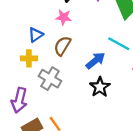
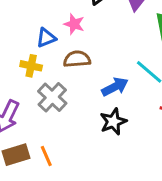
pink star: (64, 17) -> (74, 24), moved
brown semicircle: (62, 46) -> (77, 59), turned 42

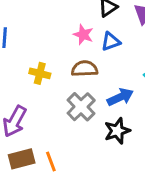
blue triangle: (46, 38) -> (111, 42), moved
gray cross: (52, 97) -> (81, 107), moved

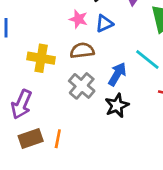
yellow cross: (40, 73) -> (41, 58), size x1.4
blue arrow: (120, 97) -> (117, 74), turned -30
orange line: (51, 162) -> (58, 139), turned 36

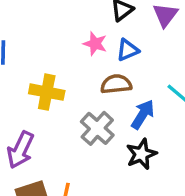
brown semicircle: (82, 51) -> (116, 84), moved

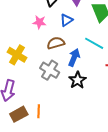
blue triangle: (128, 50) -> (66, 20), moved
yellow cross: (47, 92) -> (17, 55), turned 30

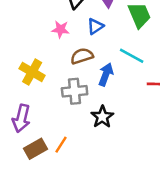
gray cross: (50, 70) -> (75, 91), turned -36
black star: (77, 80) -> (102, 117), moved
orange line: (39, 111) -> (61, 145), turned 32

